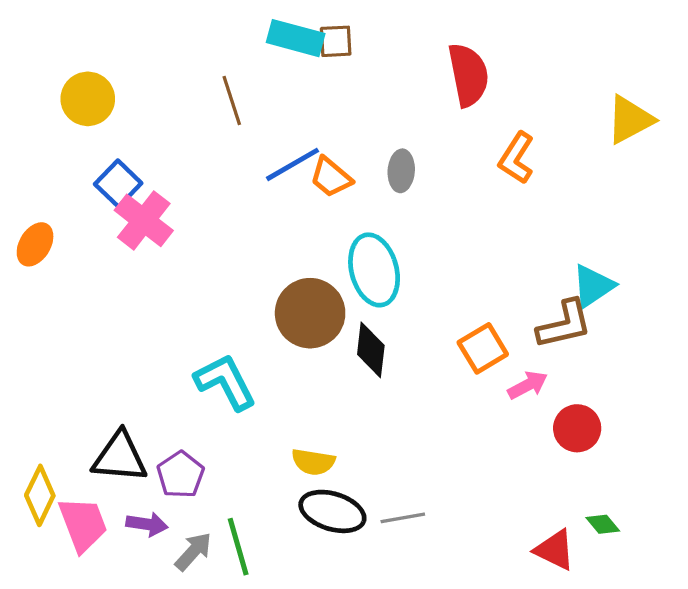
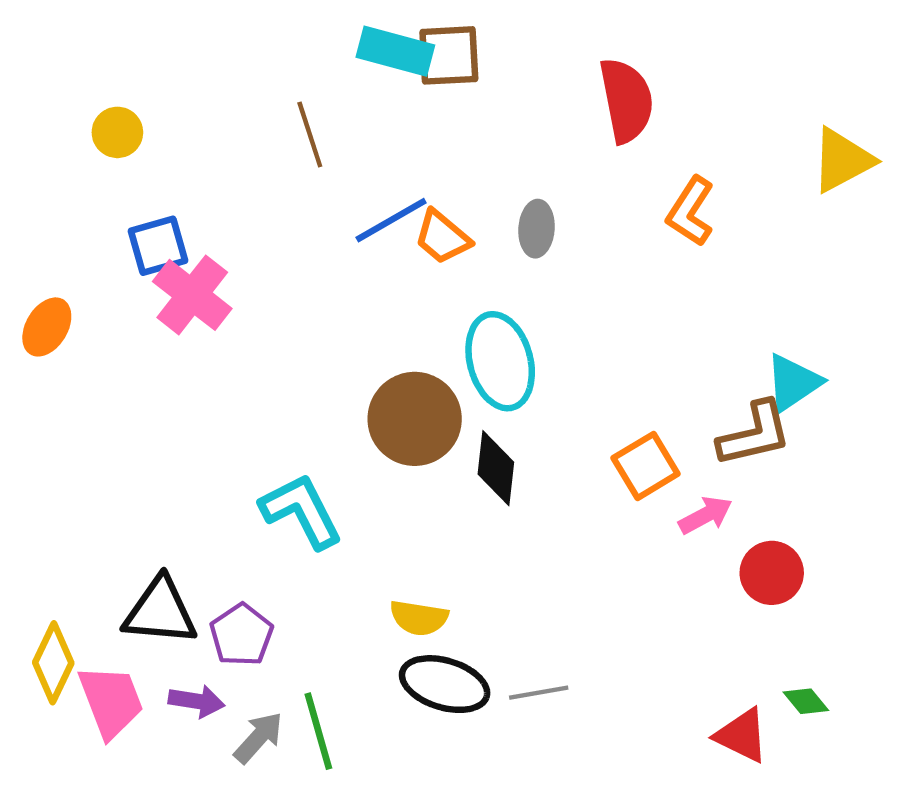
brown square: (336, 41) -> (449, 55), size x1.4
yellow circle: (88, 99) -> (117, 132), size x0.7
blue square: (118, 184) -> (158, 246), turned 30

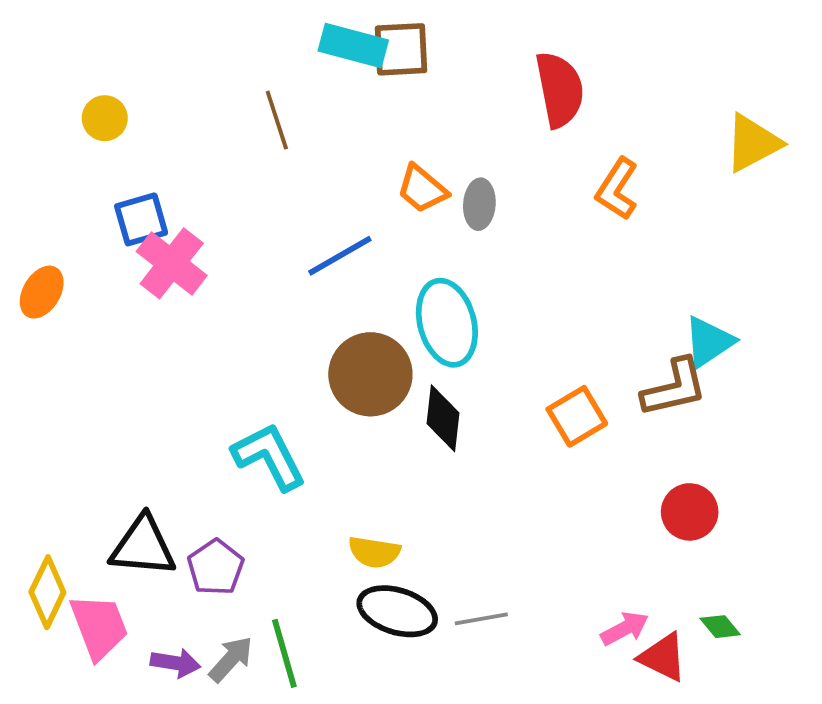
blue line: (391, 220) -> (340, 256), moved
orange trapezoid: (442, 237) -> (422, 189), moved
pink arrow: (705, 515) -> (625, 629), moved
purple arrow: (197, 701) -> (175, 663), moved

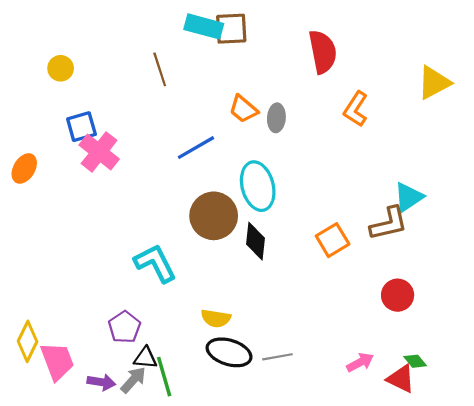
black triangle: (143, 546) -> (145, 358), moved, size x0.6
red triangle: (663, 657) -> (401, 379), moved

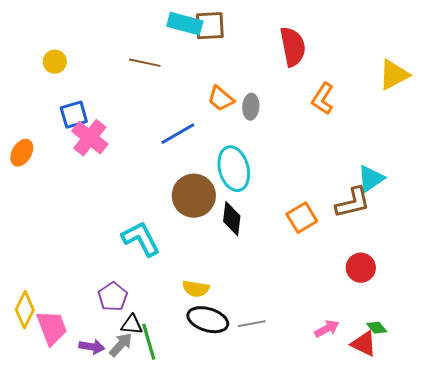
brown line: (160, 69) -> (145, 63), turned -60

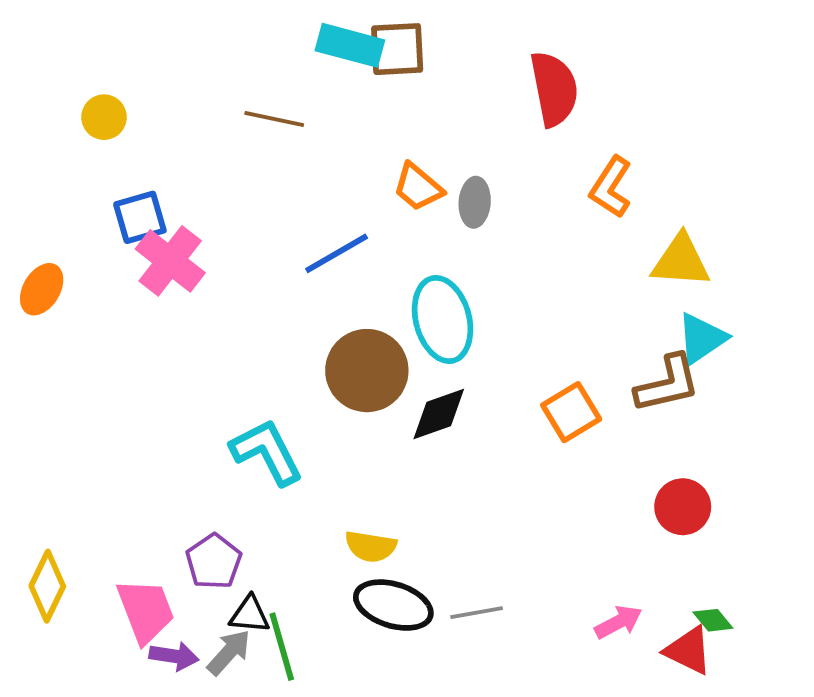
yellow triangle: (394, 75) -> (681, 261), moved, turned 32
black diamond: (232, 219) -> (439, 414), turned 64
pink trapezoid: (52, 328) -> (146, 611), moved

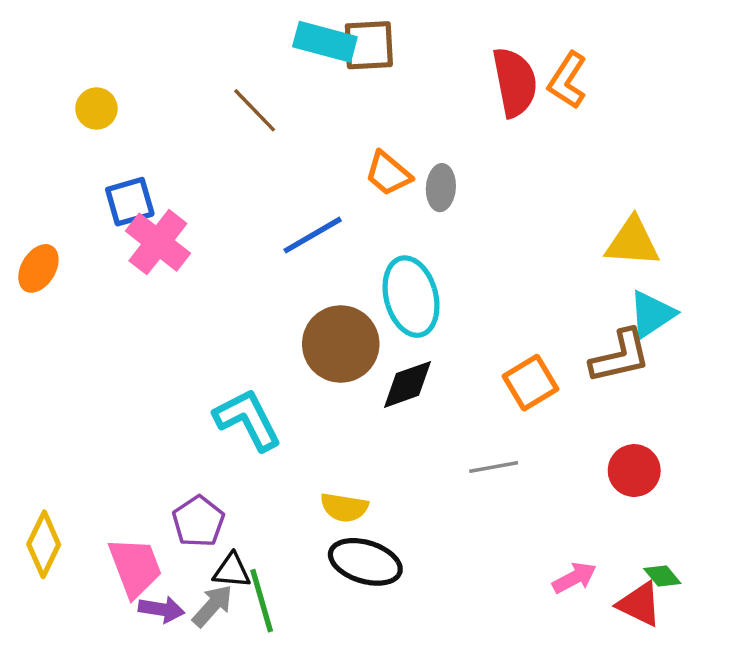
brown line: (274, 119) -> (255, 110), turned 34
orange L-shape: (611, 187) -> (567, 80), moved
gray line: (477, 613) -> (494, 467), moved

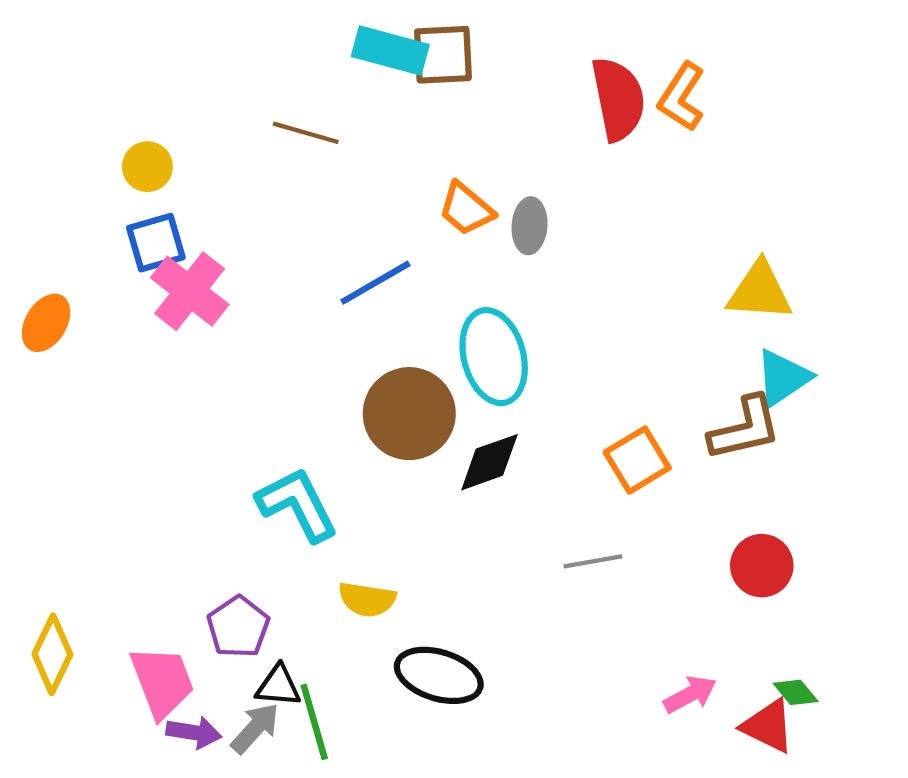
yellow circle: (96, 109) -> (147, 167), moved
brown line: (255, 110) -> (306, 133), turned -30
yellow semicircle: (344, 507) -> (367, 599), moved

